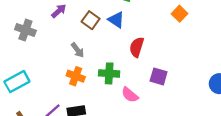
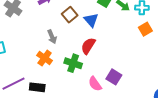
red semicircle: (137, 47) -> (88, 46), moved
pink semicircle: (130, 95) -> (95, 84), moved

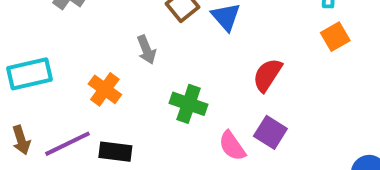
red semicircle: (88, 46) -> (267, 75), moved
orange cross: (45, 58) -> (105, 89), moved

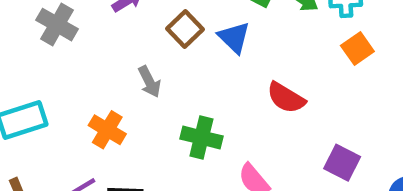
red semicircle: (267, 75) -> (286, 98), turned -87
purple square: (270, 132) -> (342, 163), moved

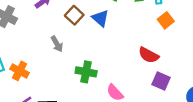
red semicircle: (286, 98) -> (149, 55), moved
orange cross: (107, 130) -> (20, 71), moved

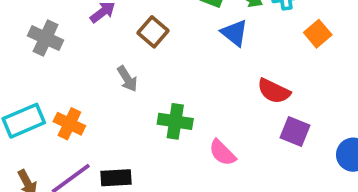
blue triangle: (100, 18) -> (234, 33), moved
orange square: (166, 20) -> (318, 34), moved

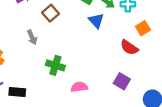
red semicircle: (274, 91) -> (129, 47), moved
pink semicircle: (222, 153) -> (79, 87), turned 119

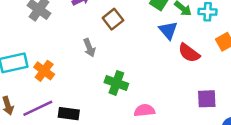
red semicircle: (129, 47) -> (189, 53), moved
purple square: (122, 81) -> (207, 99), moved, turned -35

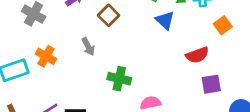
red semicircle: (189, 53) -> (197, 55), moved, turned -50
orange cross: (44, 71) -> (46, 56), moved

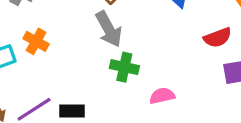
gray arrow: (88, 47) -> (109, 29), moved, size x1.6

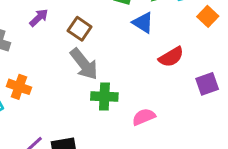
red semicircle: (218, 38) -> (171, 57), moved

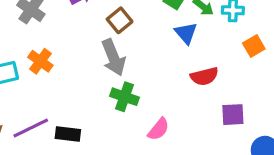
pink semicircle: (144, 117) -> (158, 129), turned 135

